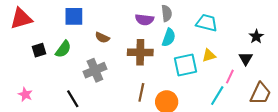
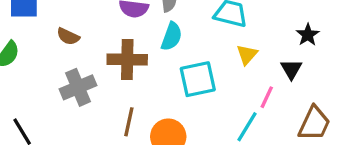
yellow triangle: (209, 55) -> (247, 55), moved, turned -32
gray cross: (95, 70) -> (78, 87), moved

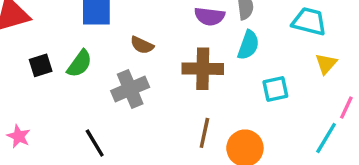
cyan square: (198, 79) -> (275, 89), size x0.7
gray cross: (78, 87) -> (130, 89), moved

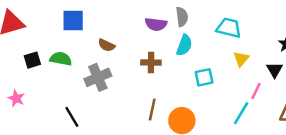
green semicircle: (79, 64) -> (61, 59), turned -115
brown cross: (203, 69) -> (151, 63), size x0.7
pink star: (19, 136) -> (16, 98), moved

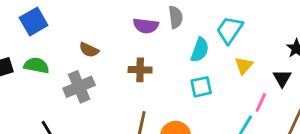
blue square: (73, 21) -> (34, 21), moved, turned -30
cyan trapezoid: (229, 28) -> (230, 30), turned -70
cyan semicircle: (184, 45) -> (200, 50), moved

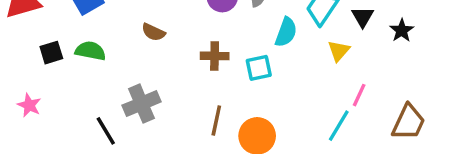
black triangle: (282, 78) -> (363, 17), moved
gray cross: (79, 87) -> (141, 104), moved
cyan square: (201, 87) -> (259, 68), moved

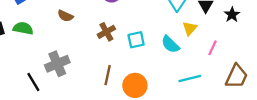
cyan semicircle: (286, 32) -> (170, 44), moved, turned 114
brown cross: (215, 56) -> (106, 32), turned -30
pink line: (359, 95) -> (213, 48), moved
cyan line: (339, 126) -> (190, 79), turned 45

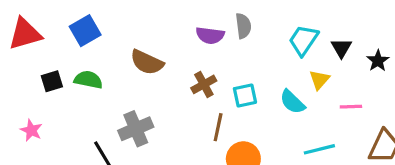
brown semicircle: (65, 16) -> (147, 62), size x1.5
pink line: (213, 48) -> (351, 107), turned 63
brown line: (108, 75) -> (218, 127), moved

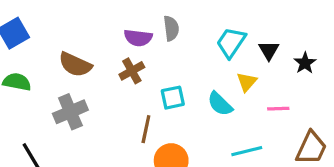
brown cross: (204, 84) -> (132, 71), moved
gray cross: (136, 129) -> (70, 112), moved

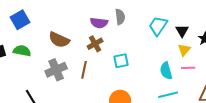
yellow triangle: (247, 82) -> (184, 50), moved
cyan semicircle: (220, 104) -> (166, 71), moved, turned 30
brown line: (146, 129) -> (84, 70), moved

